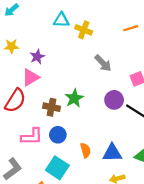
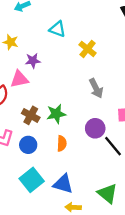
cyan triangle: (61, 20) -> (57, 29), moved
orange semicircle: (85, 150) -> (62, 143), moved
blue triangle: (112, 153) -> (63, 184), moved
cyan square: (57, 168) -> (32, 180), moved

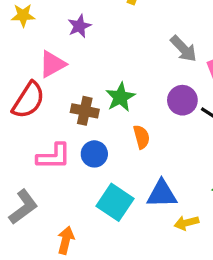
purple star: (33, 61) -> (79, 26), moved
gray arrow: (96, 88) -> (184, 49), moved

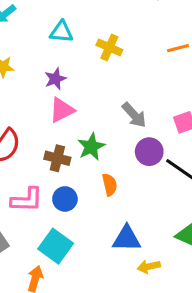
gray arrow: (184, 49) -> (134, 115), moved
pink triangle: (52, 64) -> (62, 110), moved
cyan square: (115, 202) -> (56, 246), moved

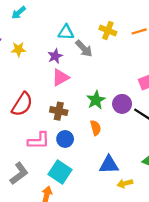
cyan triangle: (61, 32) -> (66, 32), moved
yellow cross: (109, 47) -> (108, 31), moved
gray arrow: (134, 115) -> (84, 49), moved
green star: (91, 147) -> (96, 100), moved

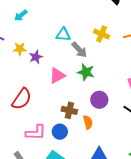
purple star: (55, 56) -> (36, 57), moved
green star: (96, 100) -> (86, 72), moved, turned -30
purple circle: (122, 104) -> (99, 100), moved
brown cross: (59, 111) -> (69, 110), moved

